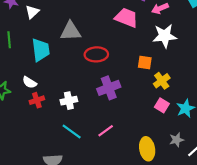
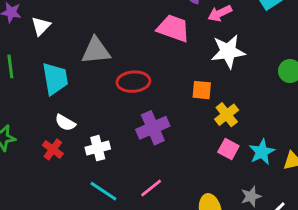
white semicircle: (30, 82) -> (65, 123), moved
red cross: (37, 100) -> (53, 149), turned -32

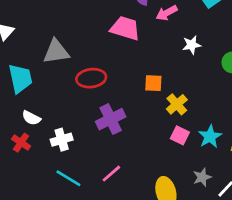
white star: (228, 51) -> (192, 45), moved, size x0.6

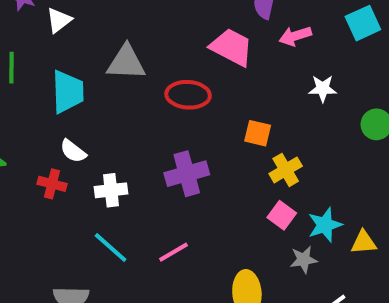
red ellipse: (91, 78) -> (188, 95), moved
red cross: (21, 143) -> (52, 184), turned -30
gray star: (202, 177) -> (304, 260), moved

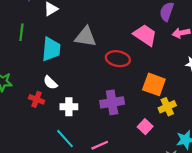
orange square: (258, 133) -> (154, 84), size x1.5
pink square: (282, 215) -> (145, 127), moved

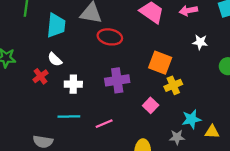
red ellipse: (118, 59) -> (110, 37), moved
red cross: (37, 99) -> (40, 76), turned 32
cyan line: (65, 139) -> (69, 116), turned -50

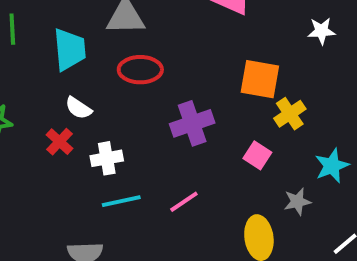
red ellipse: (110, 37) -> (140, 70), moved
white cross: (73, 84) -> (107, 158), moved
gray star: (177, 137) -> (297, 202), moved

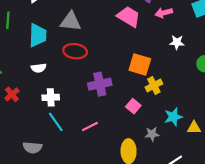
white semicircle: (78, 108) -> (39, 68), turned -48
red cross: (59, 142) -> (12, 94), moved
cyan line: (121, 201) -> (56, 122), turned 60

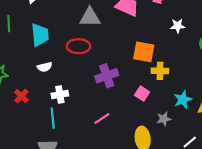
gray triangle: (71, 21) -> (90, 17), moved
yellow cross: (154, 85) -> (160, 71), turned 35
cyan line: (56, 122) -> (53, 118), moved, turned 36

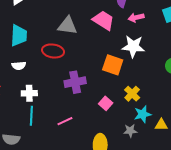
white star: (178, 26) -> (133, 46), moved, size x1.6
yellow cross: (160, 71) -> (132, 94), moved, turned 35
cyan line: (53, 118) -> (31, 116), moved
gray star: (164, 119) -> (130, 131), moved

